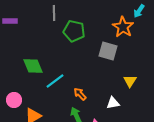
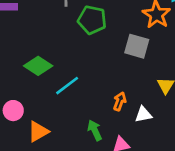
green diamond: (33, 66) -> (38, 66), turned -35
orange arrow: (80, 94) -> (120, 101), moved, turned 64

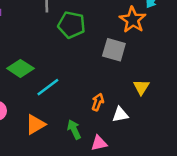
orange triangle: (38, 132) -> (35, 124), moved

